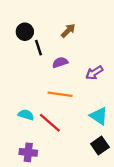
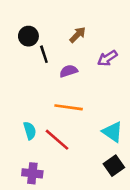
purple arrow: (94, 73) -> (107, 58), moved
cyan semicircle: (26, 115) -> (30, 131), turned 56

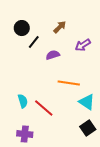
black line: (44, 54) -> (34, 42), turned 56
orange line: (69, 107) -> (69, 83), moved

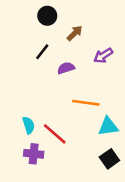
black circle: (22, 28) -> (47, 16), moved
cyan triangle: (87, 102) -> (108, 126), turned -42
purple cross: (25, 134) -> (34, 154), moved

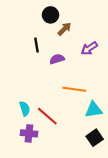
black circle: (47, 16) -> (51, 15), moved
black line: (42, 52) -> (37, 45), turned -48

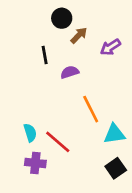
purple arrow: (89, 48) -> (110, 47), moved
orange line: (74, 89) -> (91, 109), turned 55

